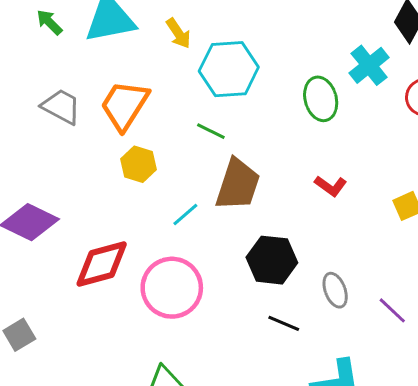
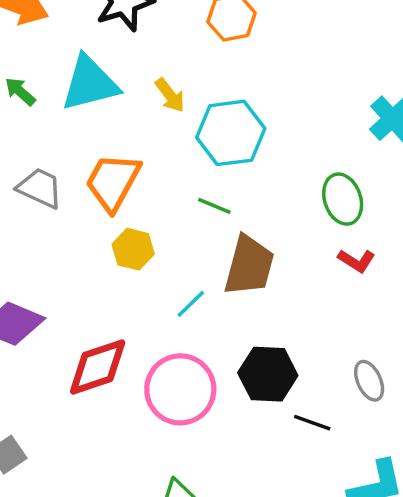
green ellipse: (321, 99) -> (343, 199), moved
black hexagon: (272, 260) -> (268, 374), moved

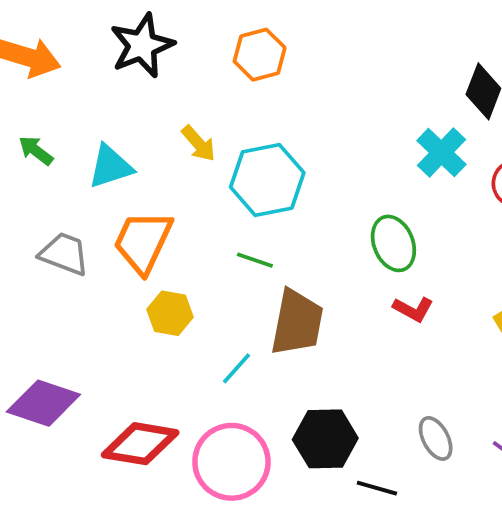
cyan triangle: (90, 83) -> (110, 167), moved, size x0.7
red diamond: (98, 367) -> (140, 444), turned 32

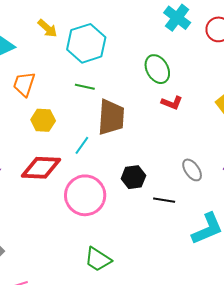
orange trapezoid: (143, 242) -> (24, 84), size x0.7
black hexagon: (325, 439) -> (133, 177), size x0.7
red diamond: (140, 444) -> (41, 168), moved

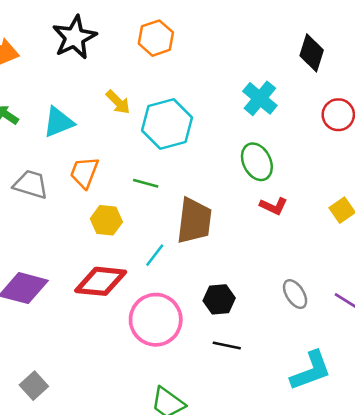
cyan cross: (177, 18) -> (260, 98), moved
green line: (85, 87) -> (146, 183), moved
black line: (164, 200) -> (227, 346), moved

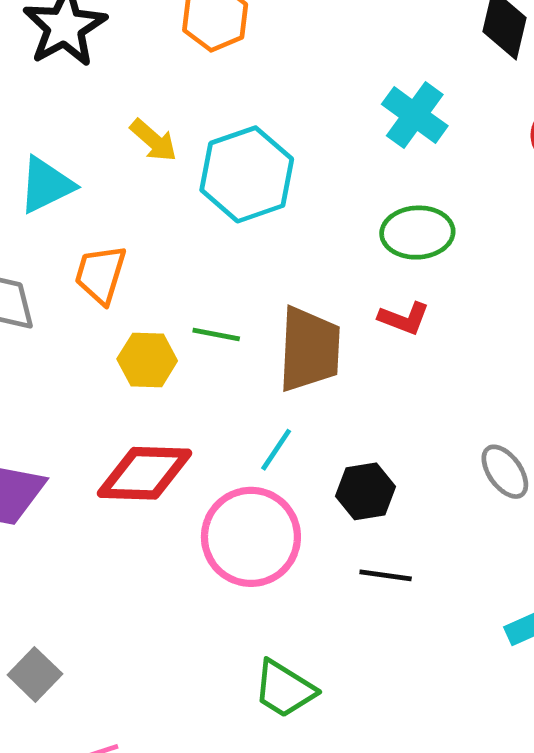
green ellipse: (257, 162) -> (417, 233), turned -63
green line: (146, 183) -> (216, 335), moved
red L-shape: (273, 206) -> (404, 318), moved
cyan line: (155, 255) -> (276, 450), moved

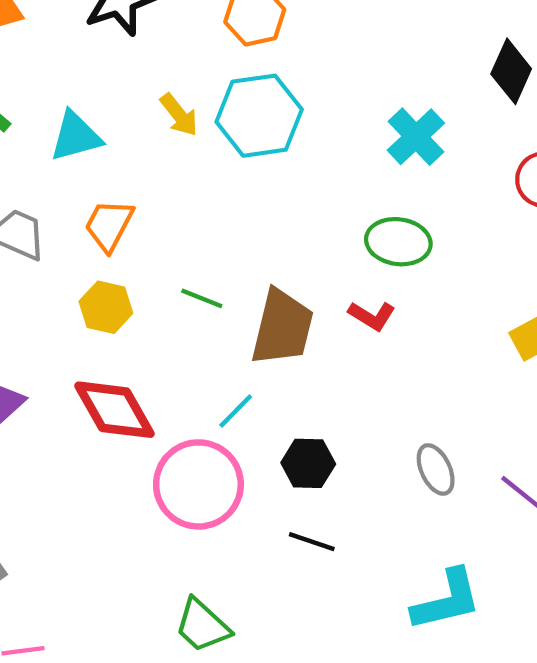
cyan hexagon: (247, 174) -> (259, 116), moved
yellow hexagon: (147, 360) -> (106, 307), moved
red diamond: (144, 473) -> (114, 410), turned 48

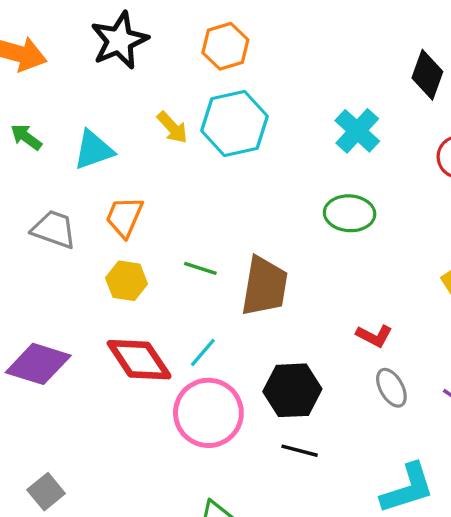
red L-shape: (372, 316) -> (374, 336), moved
cyan line: (236, 411) -> (203, 352), moved
black hexagon: (308, 463) -> (292, 390), size x1.4

